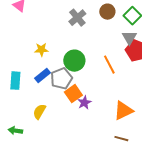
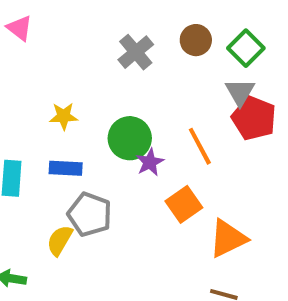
blue rectangle: (42, 76) -> (66, 168), turned 42
gray pentagon: (61, 79) -> (90, 214), moved, turned -30
orange square: (73, 94) -> (184, 204), moved
purple star: (84, 103) -> (150, 162), moved

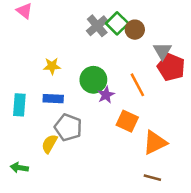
brown circle: (196, 40) -> (135, 30), moved
green square: (246, 48) -> (117, 23), moved
orange square: (184, 204) -> (127, 121), turned -30

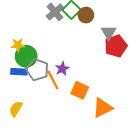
red pentagon: (171, 67) -> (116, 46), turned 30
green circle: (93, 80) -> (26, 56), moved
orange line: (137, 85) -> (53, 80), moved
gray pentagon: (68, 127) -> (37, 70), moved

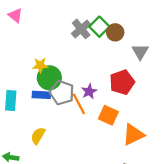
red pentagon: (116, 46) -> (122, 82), moved

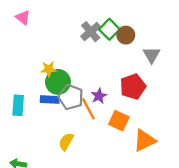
yellow semicircle: (38, 136) -> (66, 142), moved

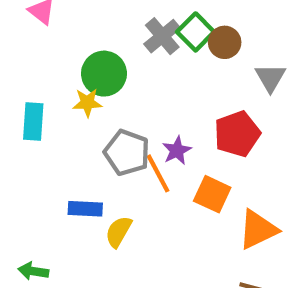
green circle: (58, 82) -> (104, 74), moved
blue rectangle: (50, 99) -> (85, 209), moved
cyan rectangle: (18, 105) -> (33, 121), moved

